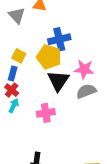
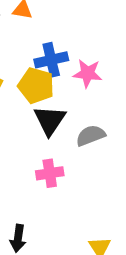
pink star: (84, 69) -> (88, 73), moved
pink cross: (46, 113) -> (50, 173), moved

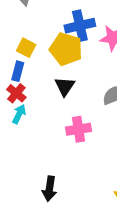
black triangle: (50, 120) -> (65, 86), moved, size x0.7

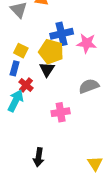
black triangle: (65, 86) -> (47, 69), moved
red cross: (16, 93) -> (26, 85), moved
cyan arrow: (19, 114) -> (16, 101), size x1.5

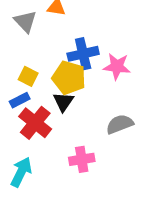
blue rectangle: (15, 68) -> (20, 100), turned 48
red cross: (26, 85) -> (35, 123), size x1.6
cyan arrow: (16, 101) -> (21, 172), moved

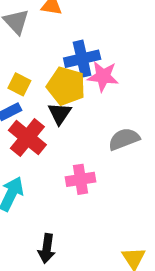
pink star: (117, 66) -> (103, 76), moved

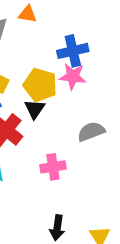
blue cross: (82, 59) -> (73, 51), moved
black arrow: (47, 249) -> (57, 228), moved

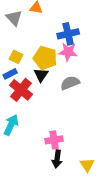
gray semicircle: (91, 132) -> (70, 83), moved
pink cross: (53, 167) -> (54, 140), moved

